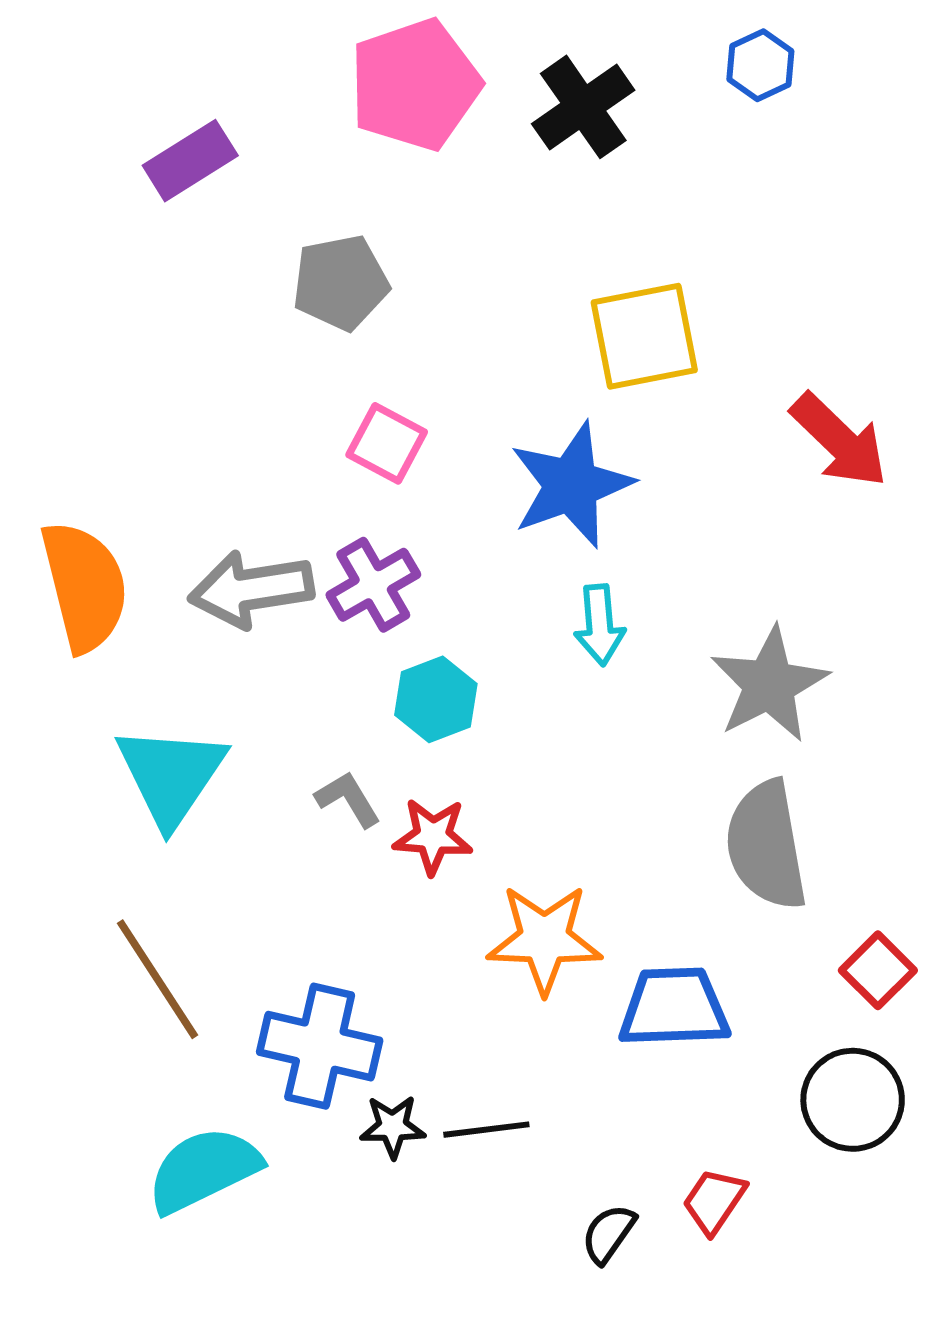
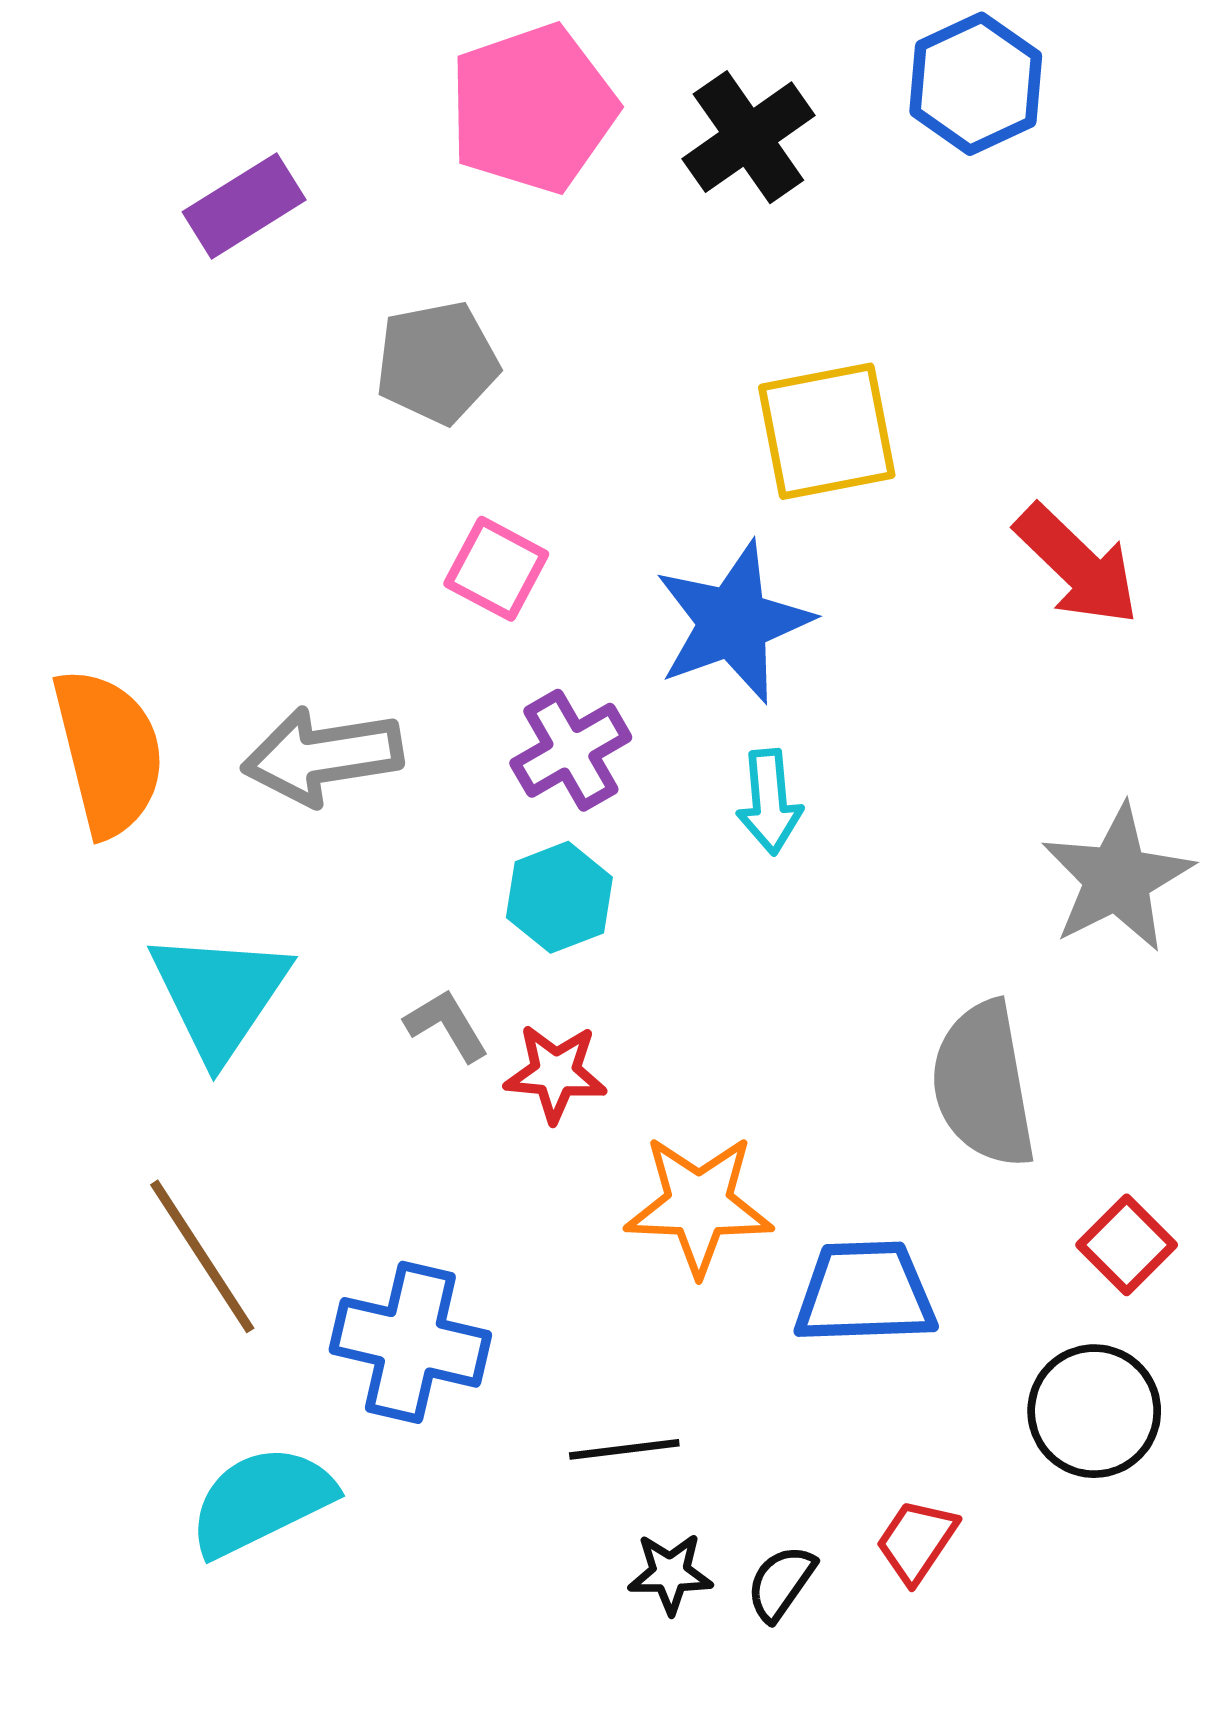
blue hexagon: (760, 65) -> (976, 84), size x1.5
purple cross: (373, 585) -> (571, 750), moved
gray star: (769, 684) -> (1117, 878), moved
black star: (393, 1127) -> (670, 1573), moved

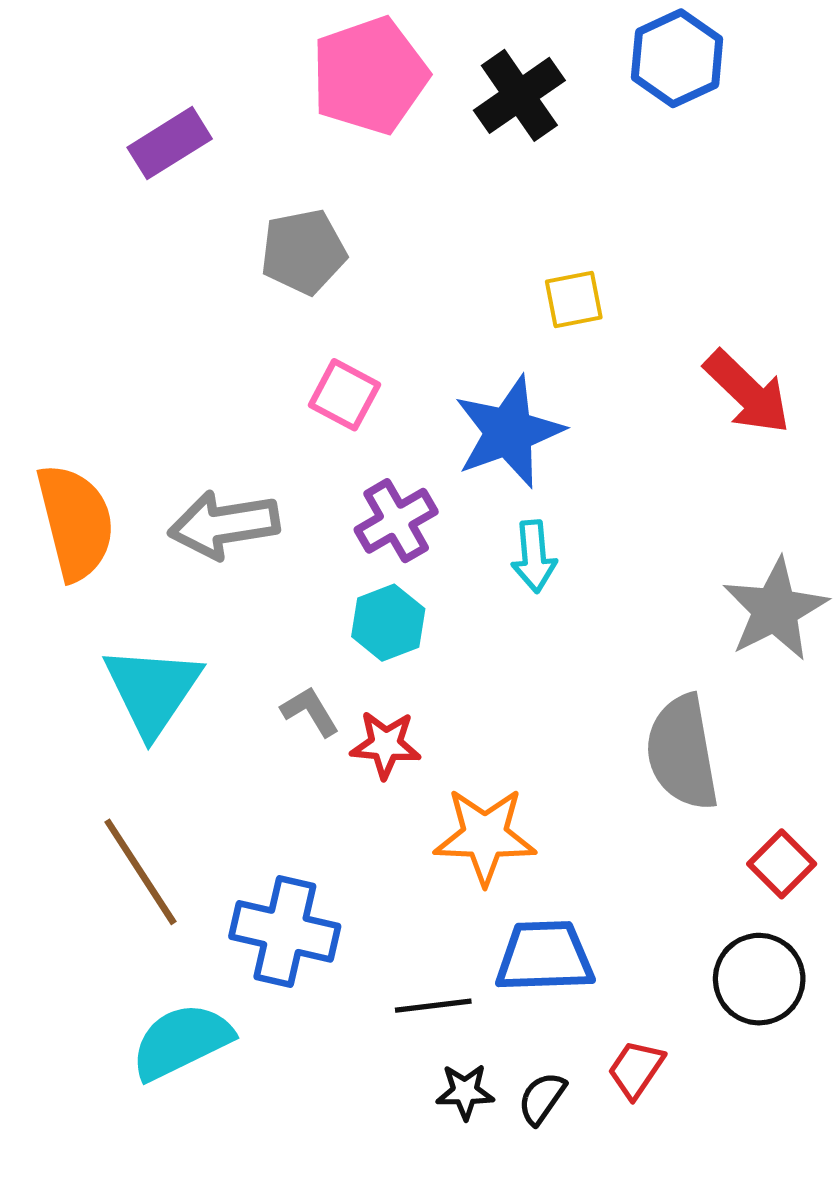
yellow square: (827, 431) -> (574, 299), size x0.6
blue trapezoid: (865, 1293) -> (545, 957), moved

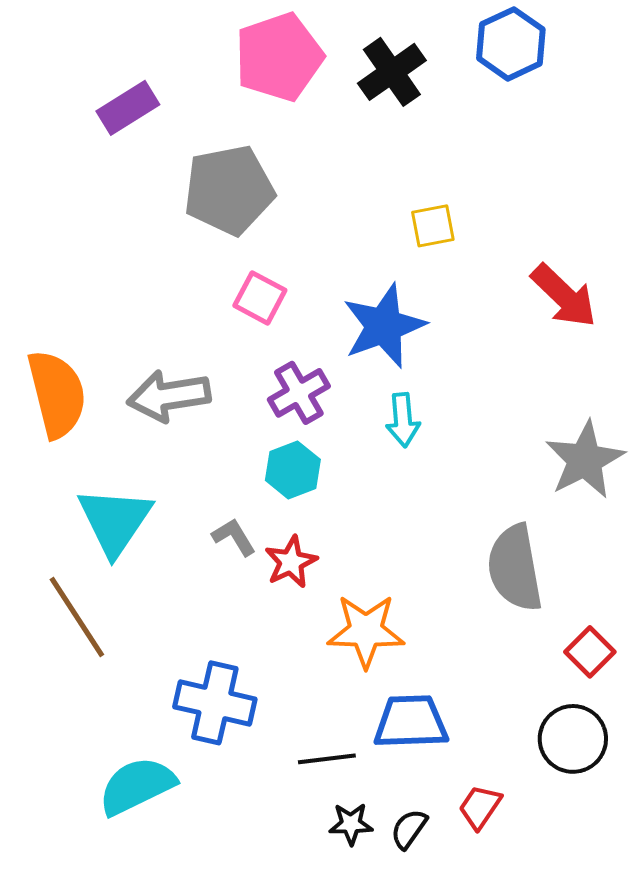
gray pentagon: (303, 252) -> (229, 190), size x1.4
red star: (386, 745) -> (291, 562), turned -30
brown line: (140, 872) -> (77, 617), moved

